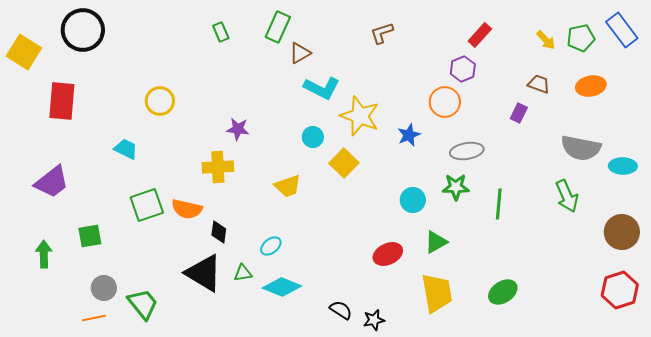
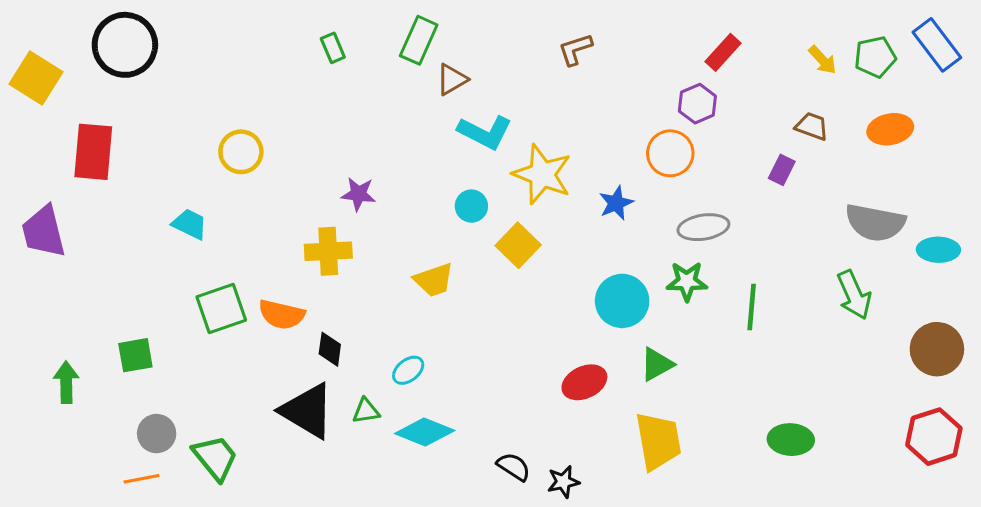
purple trapezoid: (52, 182) -> (44, 232), moved, turned 114
cyan circle: (413, 200) -> (622, 301), size x1.4
green ellipse: (503, 292) -> (791, 440), moved, turned 36

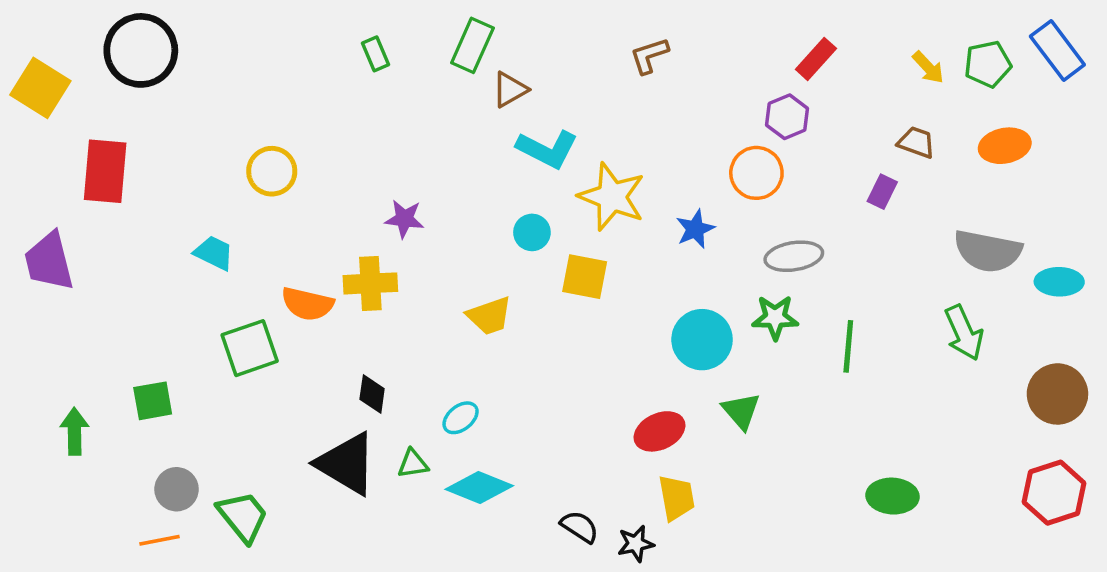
yellow square: (518, 245) -> (585, 277), turned -33
orange semicircle: (282, 315) -> (307, 304), moved
green triangle: (657, 364) -> (741, 411), turned -42
yellow trapezoid: (658, 441) -> (677, 498), moved, size x0.7

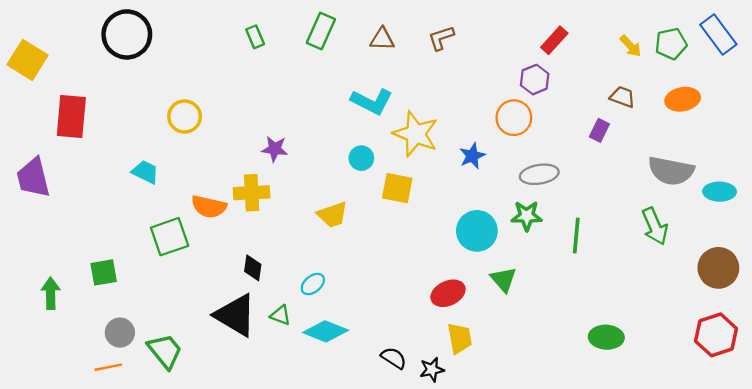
black circle: (141, 50) -> (127, 34), moved
brown triangle: (510, 90) -> (382, 39), moved, turned 32
green triangle: (413, 464) -> (280, 315), turned 30

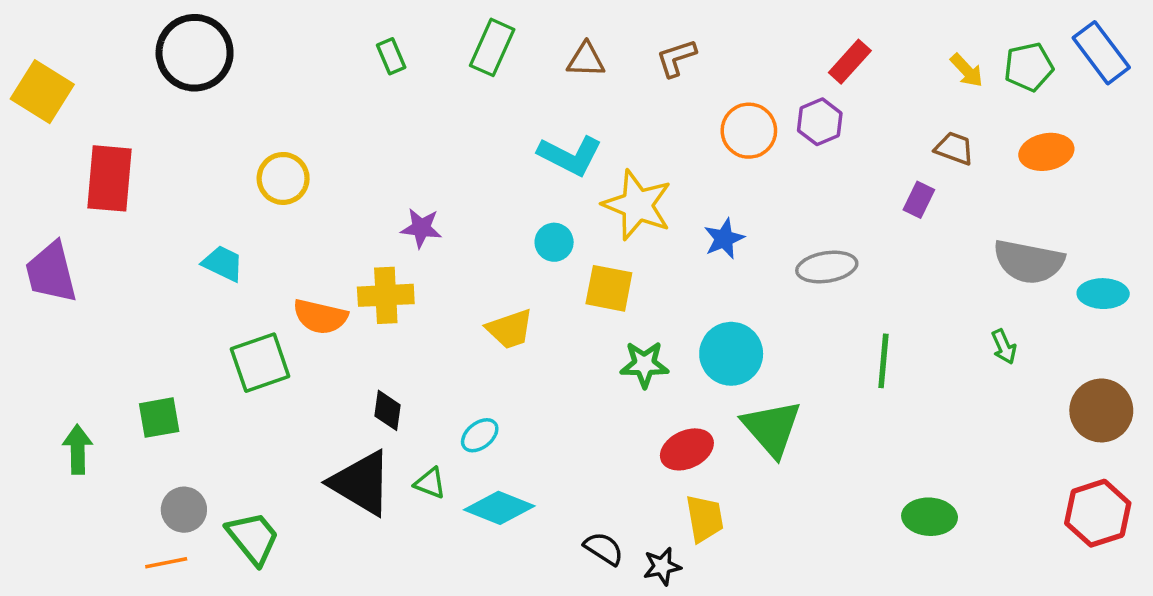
orange circle: (514, 118) -> (749, 131), moved
green star: (527, 216) -> (644, 364), moved
green arrow: (655, 226) -> (1004, 347), size x0.6
green triangle: (503, 279) -> (772, 428), size x1.5

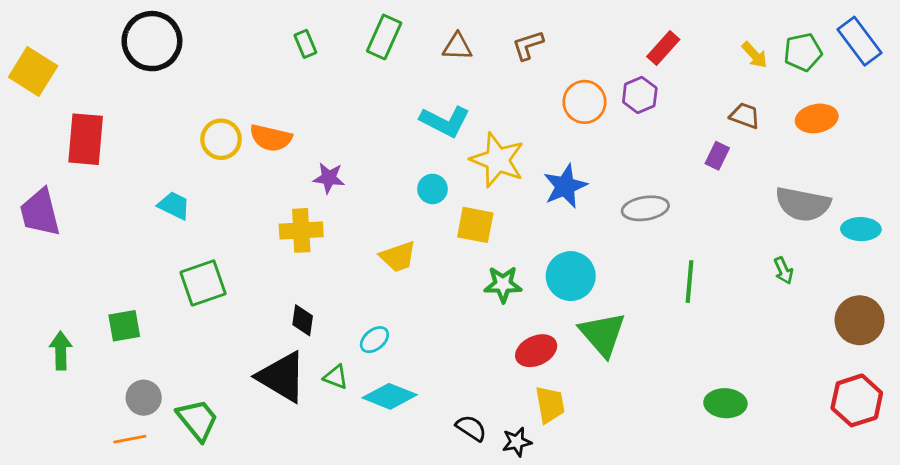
blue star: (724, 239) -> (565, 186), size x1.4
orange semicircle: (320, 317) -> (271, 138), moved

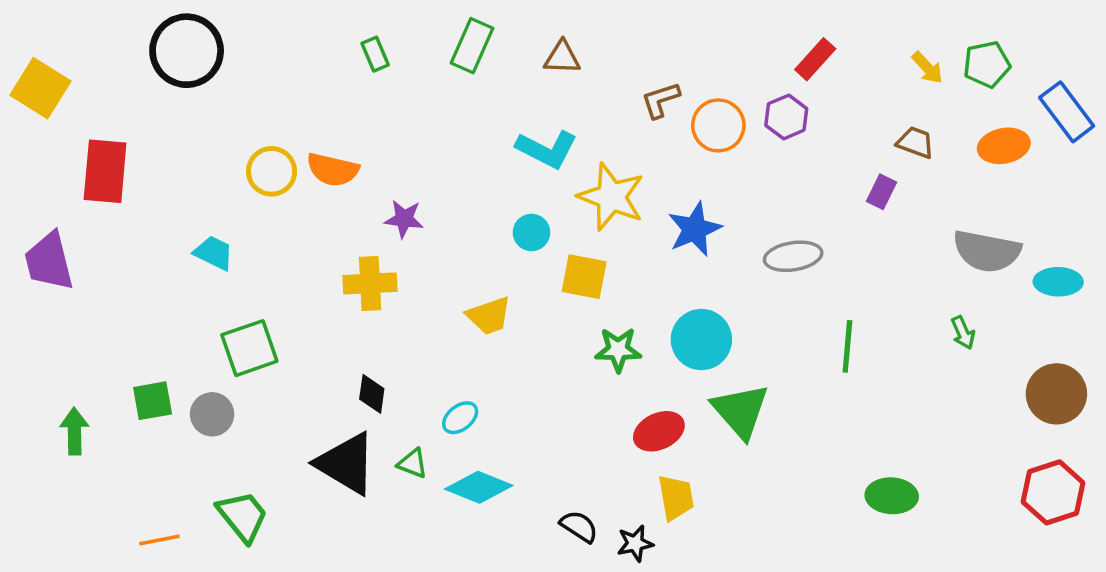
blue rectangle: (860, 41) -> (1067, 112), moved
brown L-shape: (528, 45) -> (661, 100), moved
gray circle: (144, 398) -> (212, 414), moved

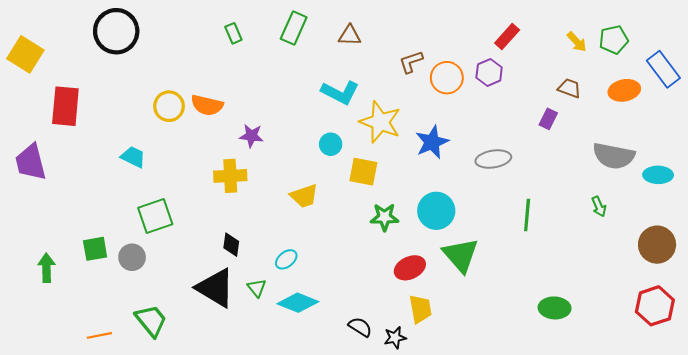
green triangle: (413, 464) -> (257, 288), turned 30

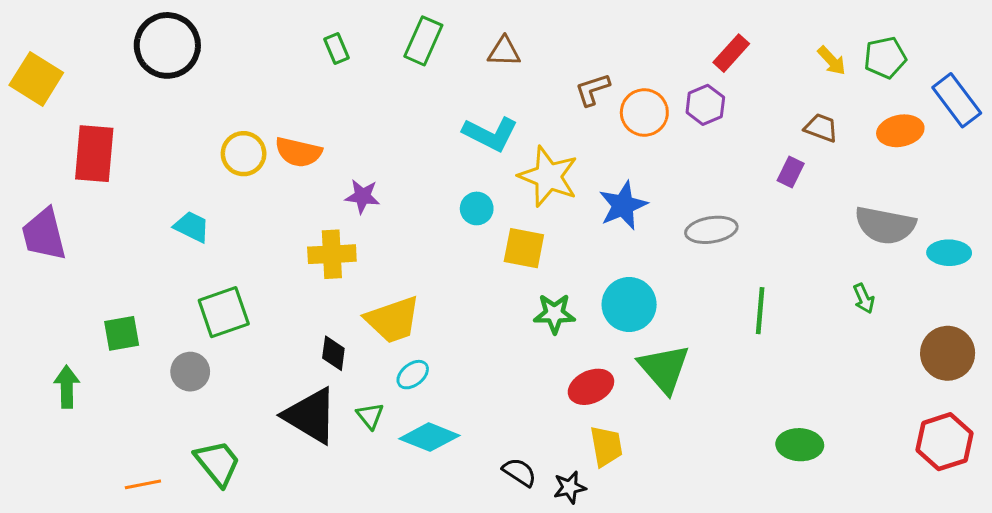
yellow trapezoid: (304, 196) -> (393, 320), moved, size x1.4
green square: (95, 249) -> (122, 333), moved

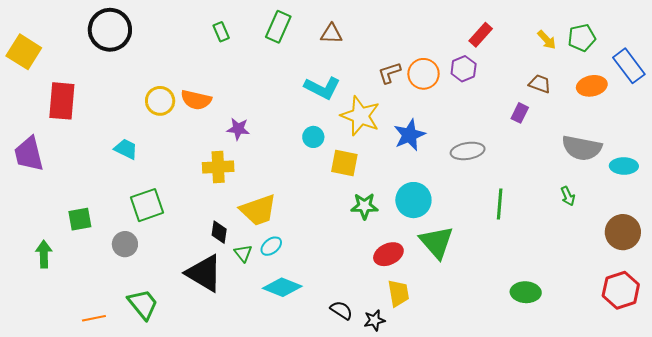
brown L-shape: (593, 90) -> (389, 73), moved
green triangle: (370, 416) -> (243, 253), moved

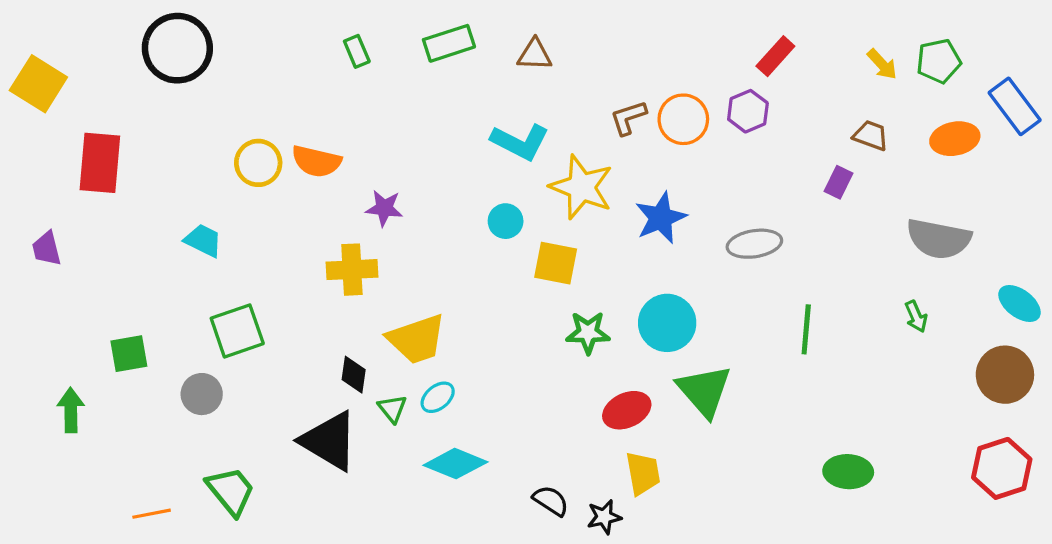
green rectangle: (278, 27) -> (449, 43), turned 48
purple trapezoid: (29, 154) -> (46, 249), size x0.6
cyan ellipse: (624, 166) -> (1020, 304), moved, turned 36

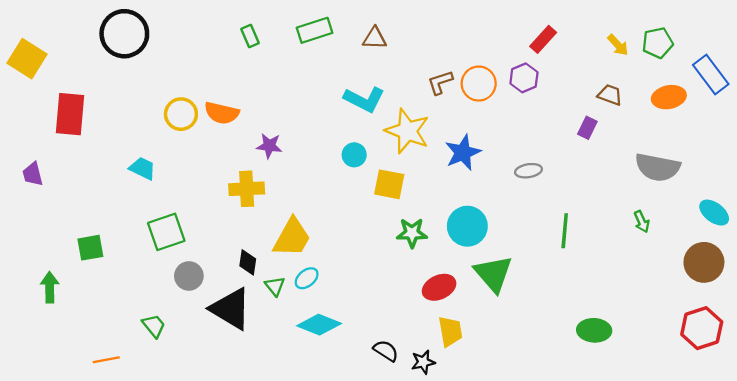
gray ellipse: (754, 244) -> (528, 171), size x0.7
yellow trapezoid: (417, 339) -> (292, 237), turned -42
gray circle: (202, 394) -> (189, 276), moved
green trapezoid: (231, 491) -> (154, 326), moved, size x0.7

